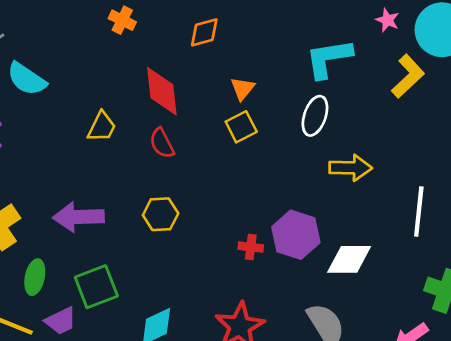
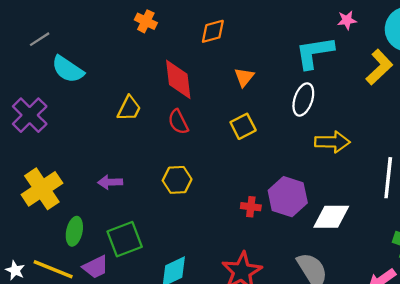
pink star: (387, 20) -> (347, 20), moved, turned -30
yellow square: (241, 127) -> (243, 126), moved
purple arrow: (79, 217) -> (110, 182), size x0.6

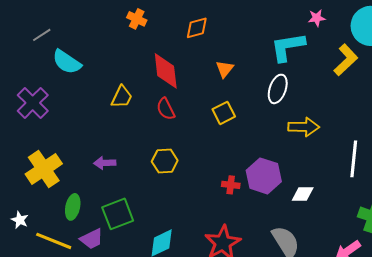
white diamond: (331, 217) -> (303, 194), size x0.7
white star: (15, 270) -> (20, 220), moved

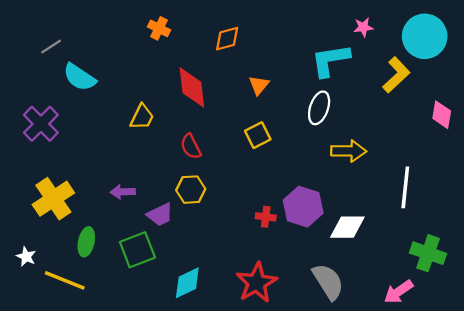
red semicircle: (166, 109) -> (191, 146), moved
white diamond: (303, 194) -> (347, 227), size x1.4
purple trapezoid: (92, 239) -> (160, 215), moved

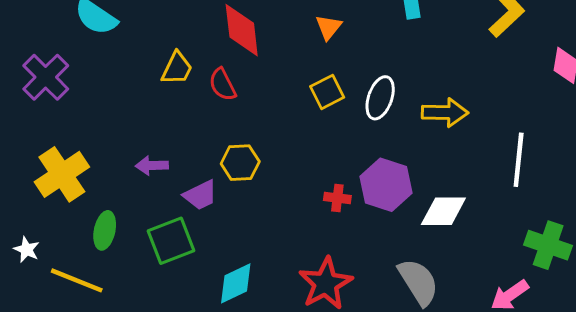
white ellipse: (319, 108) -> (380, 98), moved
red semicircle: (191, 146) -> (222, 85), moved

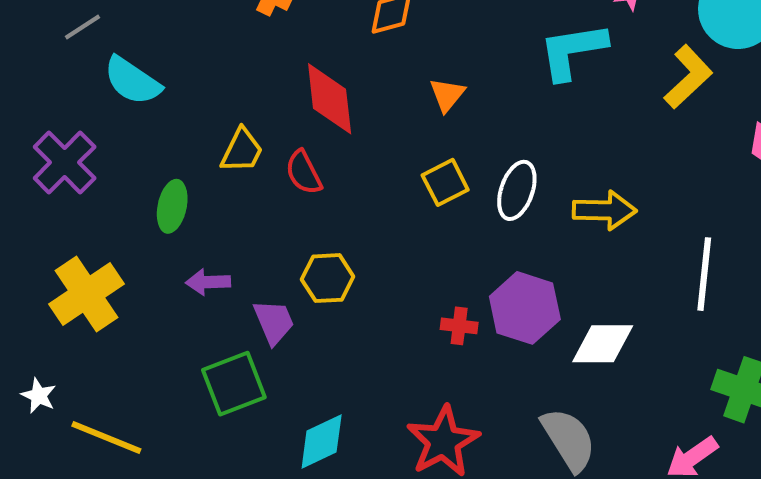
purple trapezoid: (200, 195) -> (274, 322), turned -87
green ellipse: (105, 230) -> (172, 206), moved

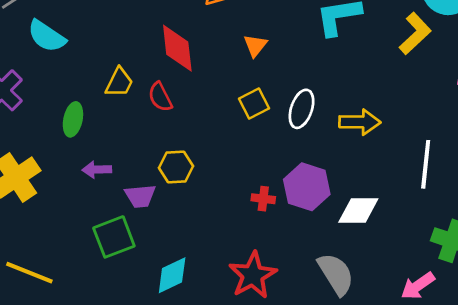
purple trapezoid: (274, 322) -> (140, 196), turned 108

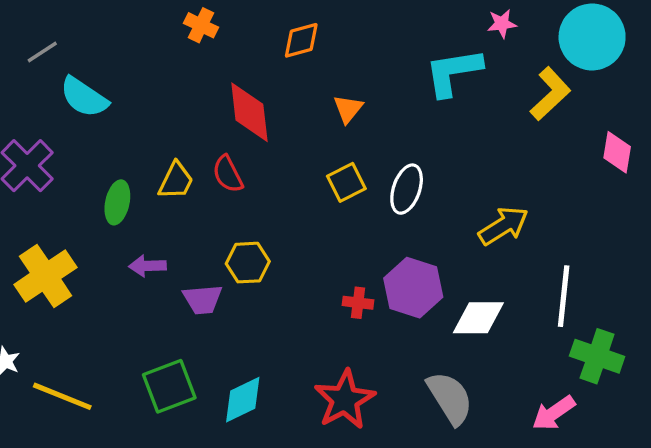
yellow trapezoid: (119, 82) -> (176, 181), moved
yellow arrow: (360, 122) -> (503, 226), moved, turned -33
white line: (426, 164) -> (564, 296), moved
green square: (114, 237) -> (169, 386), moved

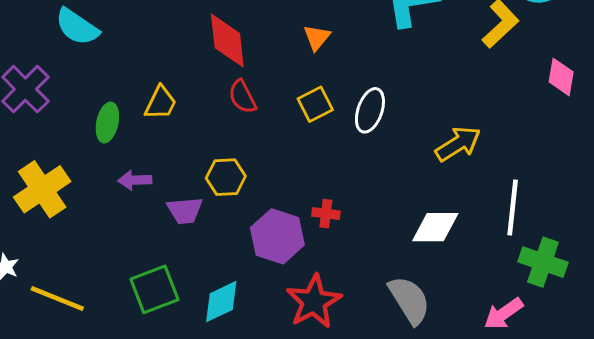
red semicircle: (228, 174) -> (242, 97), moved
purple hexagon: (413, 288) -> (277, 236), moved

